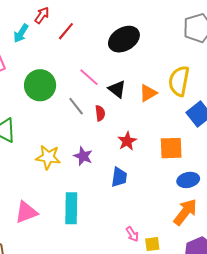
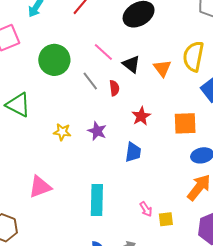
orange triangle: (148, 93) -> (162, 68), turned -36
yellow star: (48, 157) -> (62, 132), size x0.7
cyan rectangle: (71, 208) -> (97, 200), moved

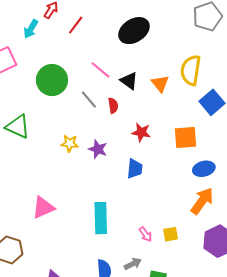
red star: (141, 116) -> (141, 132), turned -30
yellow star: (62, 132) -> (70, 143), moved
pink arrow: (146, 209) -> (145, 234), moved

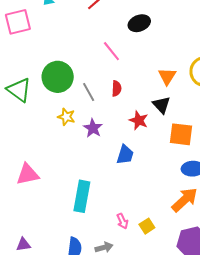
black ellipse: (134, 31) -> (139, 23), moved, size x0.7
green circle: (52, 80) -> (58, 77), moved
black triangle: (129, 81) -> (161, 105), moved
gray line: (89, 100) -> (89, 92), moved
yellow square: (171, 234) -> (147, 226), turned -35

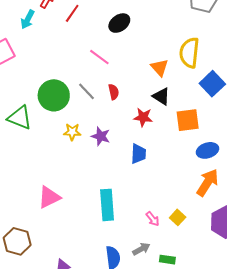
gray line: (89, 92) -> (86, 91), moved

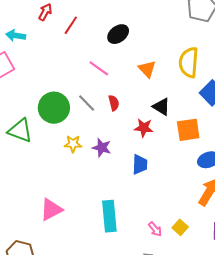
cyan arrow: (28, 19) -> (16, 35), moved, turned 72
orange triangle: (160, 68) -> (147, 69), moved

